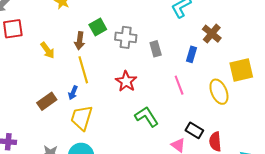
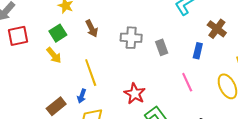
green square: (98, 27) -> (58, 33), moved
brown arrow: (80, 41) -> (92, 29), moved, turned -30
red star: (126, 81) -> (135, 94), moved

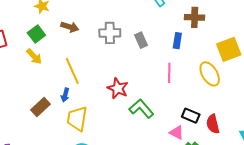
brown arrow: (92, 29) -> (70, 27), turned -42
brown cross: (217, 29) -> (195, 17), turned -30
pink line: (187, 82) -> (169, 73), turned 30

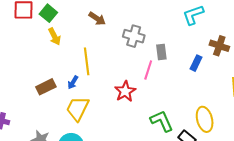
green square: (36, 34) -> (48, 13), moved, turned -30
pink line: (169, 73) -> (148, 70), moved
yellow ellipse: (210, 74) -> (205, 119), moved
green L-shape: (141, 109) -> (162, 121), moved

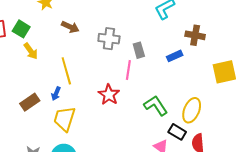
blue rectangle: (196, 63) -> (175, 56), turned 49
yellow ellipse: (205, 119) -> (192, 110), turned 45
green L-shape: (162, 121) -> (156, 106), moved

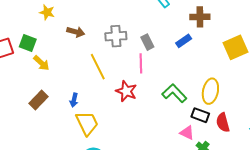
yellow line: (66, 71) -> (98, 67), moved
brown rectangle: (30, 102) -> (38, 100), moved
yellow trapezoid: (64, 119) -> (87, 123), turned 148

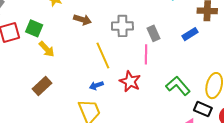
blue arrow: (74, 100) -> (96, 85), moved, turned 56

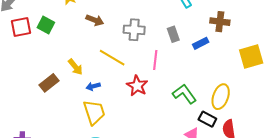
gray rectangle: (154, 33) -> (173, 34), moved
yellow arrow: (47, 49) -> (75, 67), moved
yellow line: (103, 56) -> (112, 58), turned -40
blue arrow: (96, 85) -> (93, 86), moved

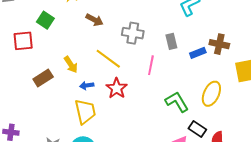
brown cross: (220, 22) -> (219, 44), moved
red square: (21, 27) -> (23, 41), moved
red star: (137, 86) -> (117, 88), moved
yellow ellipse: (221, 97) -> (211, 94), moved

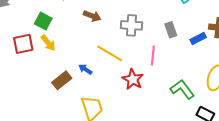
yellow arrow: (71, 65) -> (48, 43), moved
brown rectangle: (43, 78) -> (62, 80), moved
blue arrow: (87, 86) -> (85, 69), moved, turned 48
red star: (117, 88) -> (133, 79), moved

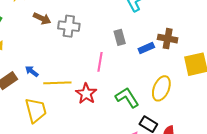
gray cross: (132, 25) -> (69, 26), moved
yellow line: (110, 53) -> (57, 83), moved, turned -36
red star: (133, 79) -> (86, 94), moved

